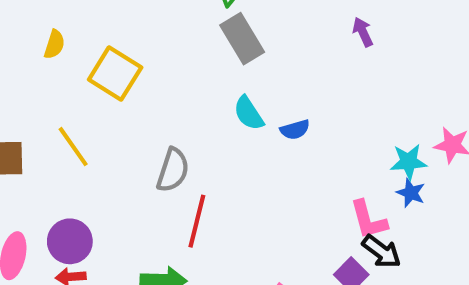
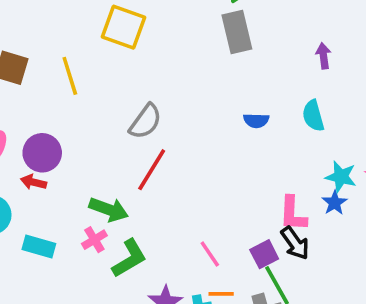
purple arrow: (363, 32) -> (323, 56), moved
yellow square: (115, 74) -> (123, 27), turned -30
cyan semicircle: (249, 113) -> (313, 116), moved

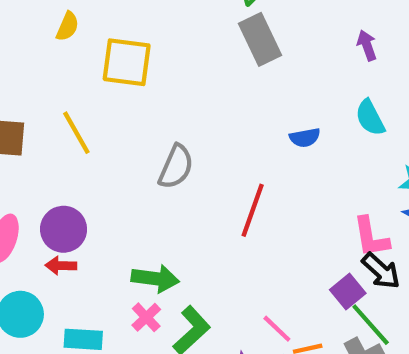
red line: (152, 170) -> (253, 210), moved
pink line: (210, 254) -> (277, 329), moved

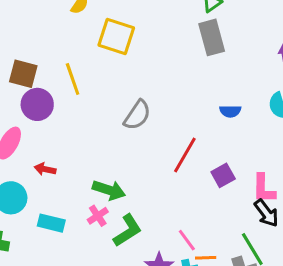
purple circle: (64, 229) -> (37, 104), moved
purple square: (348, 291) -> (223, 175), moved

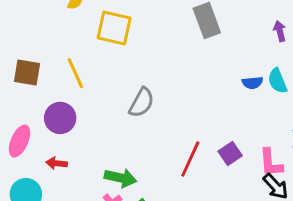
purple circle: (37, 104) -> (60, 118), moved
blue semicircle: (230, 111) -> (252, 83), moved
red line: (185, 155) -> (190, 159), moved

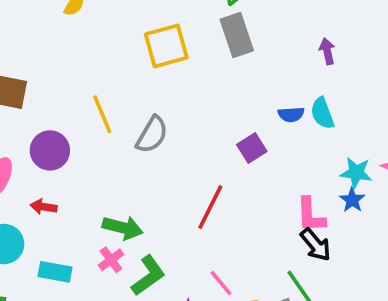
yellow square: (114, 28) -> (166, 46), moved, turned -30
yellow line: (75, 73) -> (102, 114), moved
purple square: (230, 154) -> (252, 148), moved

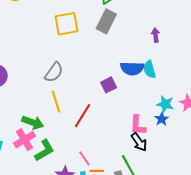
gray rectangle: (237, 35) -> (106, 21), turned 40
yellow line: (102, 114) -> (56, 102), moved
blue semicircle: (291, 114) -> (132, 68), size x1.6
pink cross: (111, 260) -> (25, 140), size x1.5

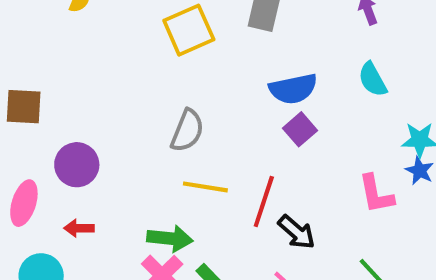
blue semicircle: (132, 68) -> (293, 89), moved
yellow line: (56, 102) -> (205, 187), turned -50
black arrow: (139, 142) -> (297, 232), moved

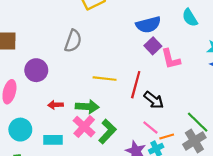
gray semicircle: (187, 131) -> (73, 41), moved
pink L-shape: (376, 194) -> (171, 59), moved
red arrow: (79, 228) -> (55, 105), moved

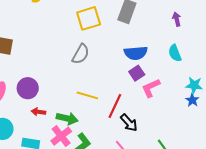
gray semicircle: (73, 41) -> (81, 54), moved
pink L-shape: (171, 59) -> (151, 88), turned 70
purple circle: (36, 70) -> (28, 88), moved

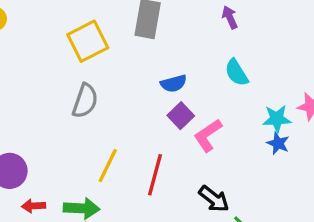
blue semicircle: (136, 53) -> (174, 84), size x0.7
yellow line: (87, 95) -> (108, 166), turned -70
black arrow: (129, 123) -> (214, 199), moved

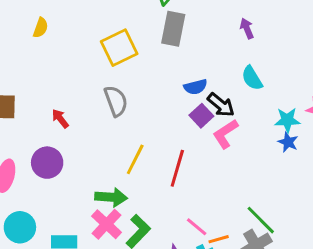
gray semicircle: (85, 101) -> (116, 101), turned -40
black arrow: (214, 199) -> (221, 105), moved
red arrow: (34, 206) -> (60, 119), moved, turned 54

